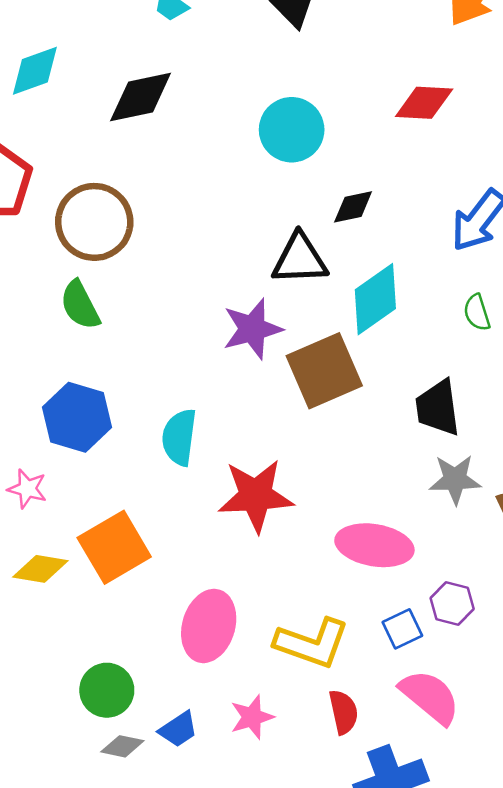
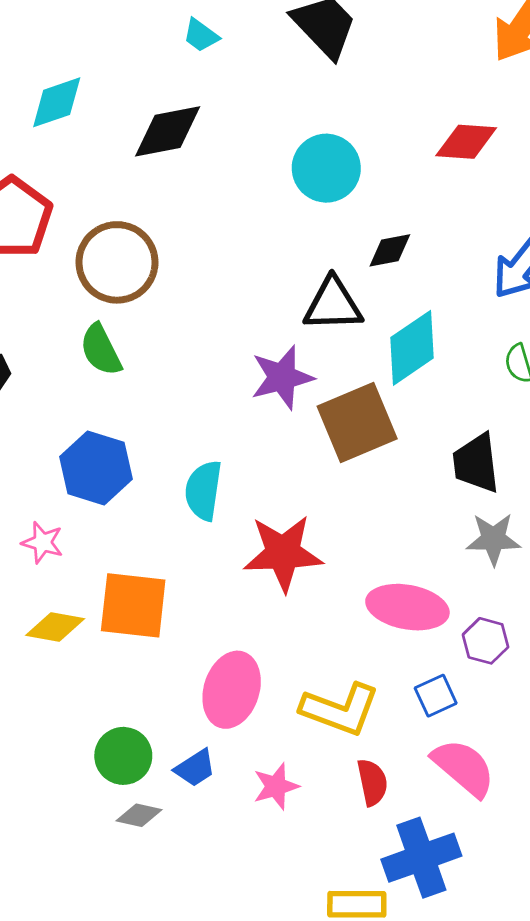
orange square: (114, 547) -> (133, 605), turned 36
purple hexagon: (452, 603) -> (486, 641), moved
blue trapezoid: (178, 729) -> (195, 768), moved

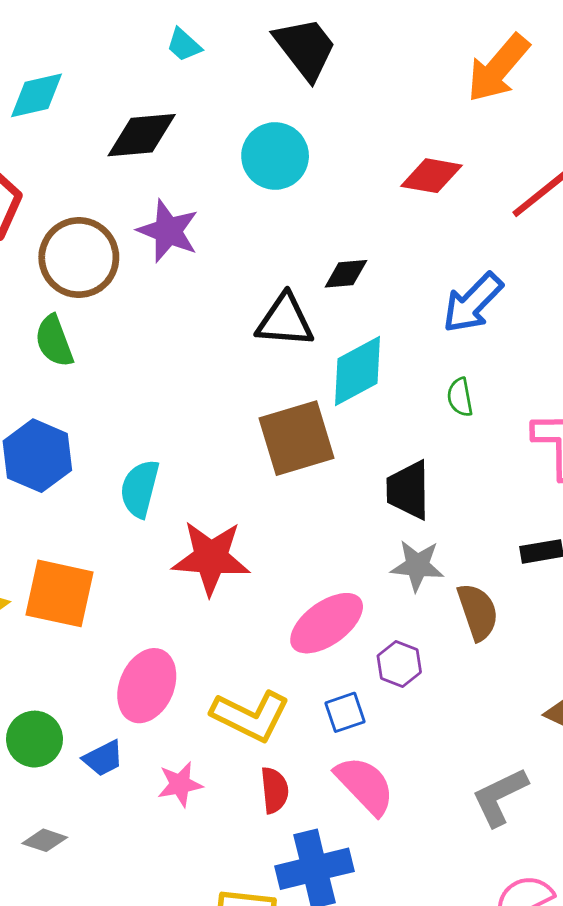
cyan circle: (326, 168) -> (275, 156), moved
purple star: (282, 377) -> (168, 231), moved, turned 30
pink ellipse: (407, 607) -> (327, 623), turned -52
gray diamond: (139, 815) -> (45, 840), moved

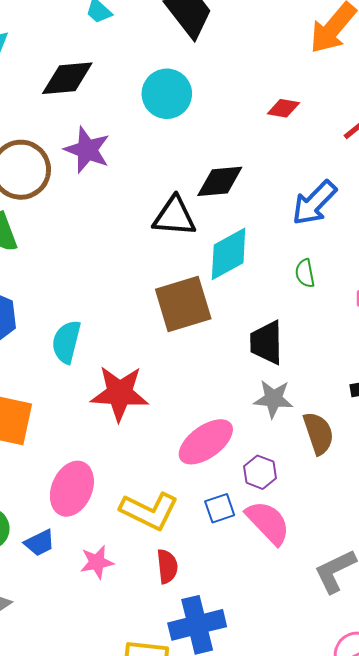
red diamond: (431, 176) -> (283, 108), size x0.7
black diamond: (346, 274) -> (220, 181), size x1.4
pink semicircle: (365, 785) -> (268, 523), moved

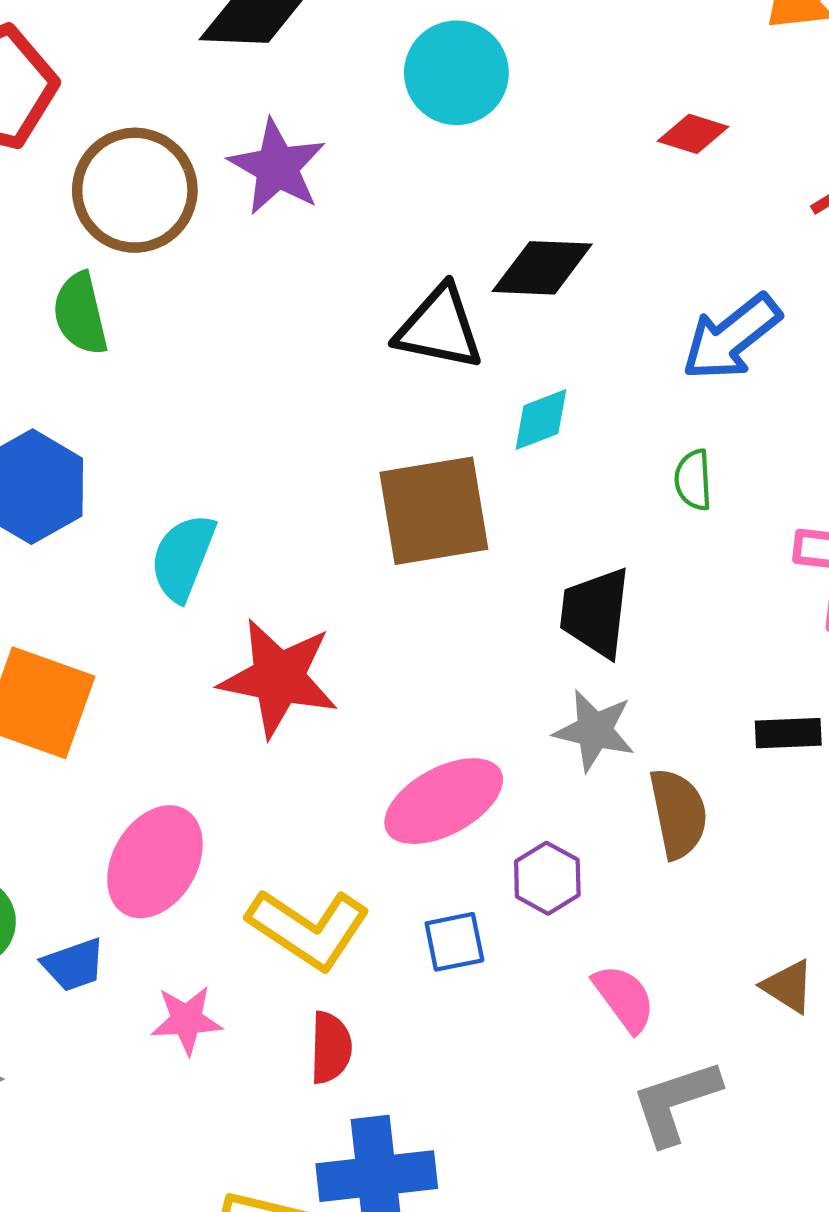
cyan diamond: (229, 254) -> (541, 420), size x0.6
pink semicircle: (268, 523) -> (624, 998), moved, size x0.7

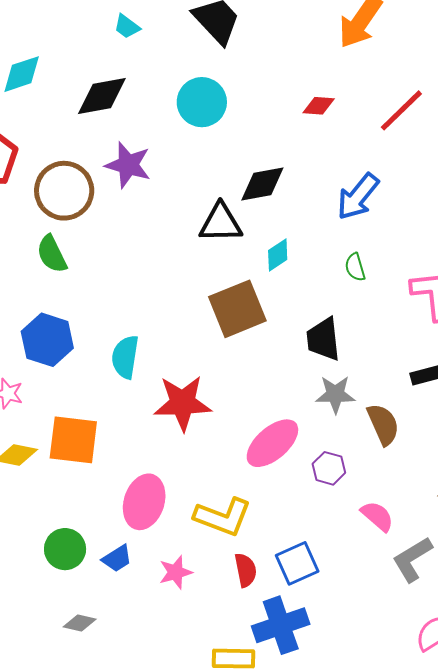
blue square: (454, 942) -> (297, 563), moved, size x1.4

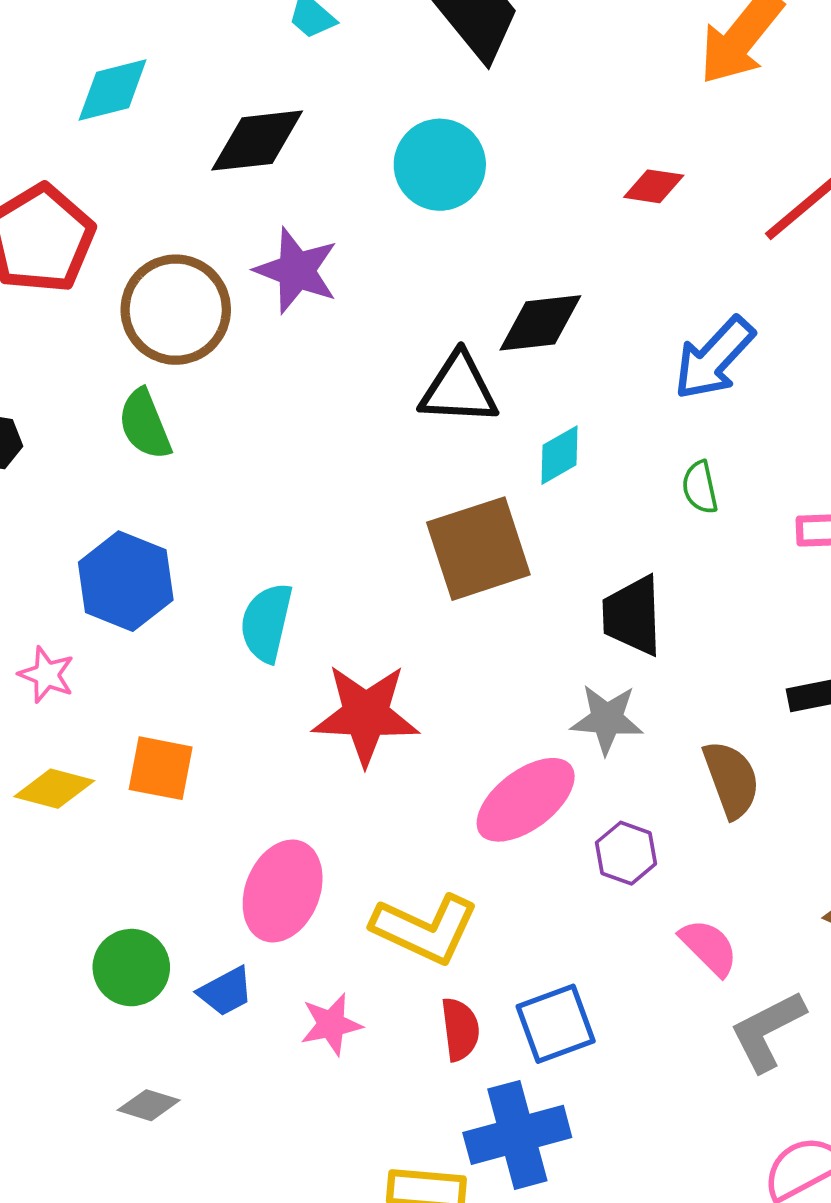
gray star: (335, 394) -> (607, 719), moved
orange square: (73, 440) -> (161, 768), size x0.7

